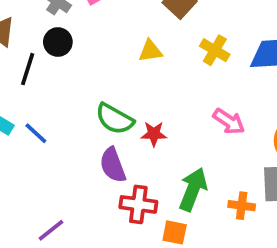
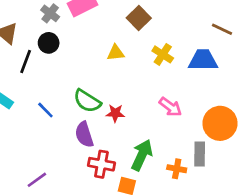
blue line: (36, 133) -> (45, 110), moved

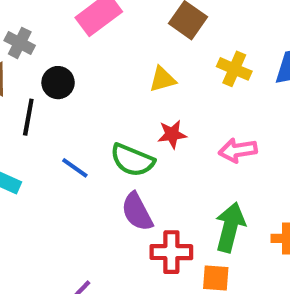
gray cross: (50, 13) -> (20, 43), moved
pink arrow: (170, 107) -> (238, 150), moved, turned 145
blue line: (45, 110) -> (75, 168), moved
red star: (115, 113) -> (172, 134), moved

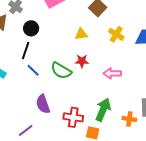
black line: (28, 117) -> (26, 50), moved
purple semicircle: (137, 212) -> (43, 104), moved

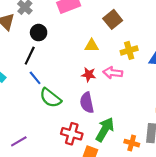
yellow cross: (116, 34) -> (129, 50), turned 35
green semicircle: (61, 71) -> (50, 98), moved
pink arrow: (112, 73) -> (113, 73), moved
purple semicircle: (43, 104) -> (87, 103), moved

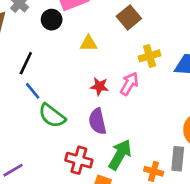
black circle: (39, 33) -> (52, 20), moved
yellow triangle: (92, 46) -> (89, 43), moved
pink arrow: (113, 73) -> (129, 84), turned 114

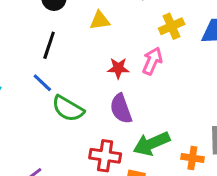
black line: (26, 63) -> (49, 45), moved
green arrow: (120, 155) -> (152, 144), turned -136

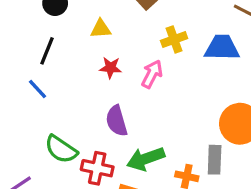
red star: (118, 68) -> (110, 68), moved
green semicircle: (68, 109) -> (61, 149), moved

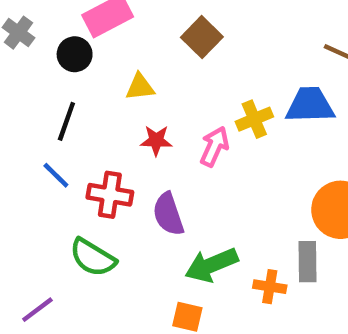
yellow cross: (174, 40) -> (254, 119), moved
red cross: (97, 168) -> (110, 195), moved

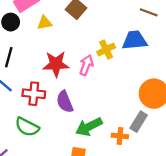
yellow triangle: (140, 87) -> (45, 23), moved
red star: (156, 140) -> (56, 64), size x1.6
gray rectangle: (307, 262) -> (139, 122), turned 36

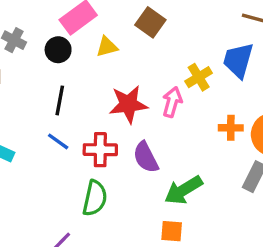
blue trapezoid: (135, 40) -> (238, 60), turned -64
green semicircle: (27, 127) -> (95, 198), turned -100
orange cross: (120, 136) -> (231, 128), moved

